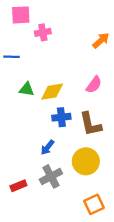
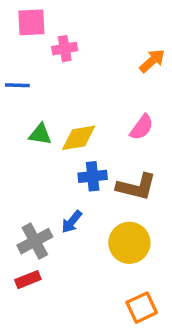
brown L-shape: (90, 124) -> (136, 187), turned -64
gray cross: (51, 176) -> (35, 241), moved

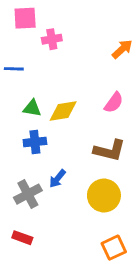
blue cross: (93, 176) -> (35, 142), moved
red rectangle: (28, 280) -> (22, 238), moved, turned 42

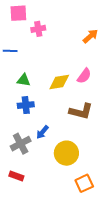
yellow diamond: (63, 111) -> (59, 82), moved
yellow circle: (104, 195) -> (66, 153), moved

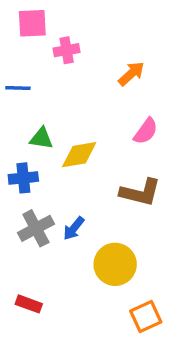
orange arrow: (90, 36) -> (131, 74), moved
yellow diamond: (59, 82) -> (79, 155), moved
blue cross: (26, 105) -> (23, 178), moved
gray cross: (21, 144) -> (36, 228), moved

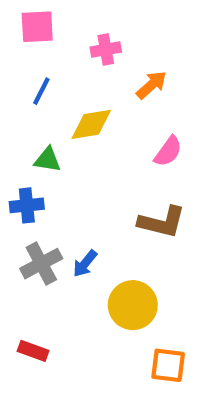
pink cross: (67, 50) -> (106, 50), moved
blue line: (18, 88) -> (41, 91), moved, turned -65
yellow diamond: (79, 155) -> (91, 124), moved
orange square: (146, 317) -> (168, 365), turned 32

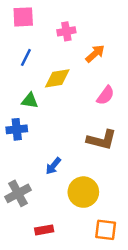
gray cross: (41, 264) -> (18, 193), moved
red rectangle: (33, 351) -> (44, 230), moved, turned -30

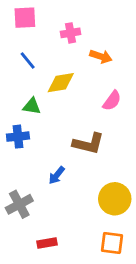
orange arrow: (95, 54) -> (101, 56), turned 60
blue line: (26, 57) -> (28, 61), turned -66
brown L-shape: (102, 140) -> (88, 143), moved
yellow circle: (83, 192) -> (115, 199), moved

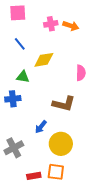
orange arrow: (101, 56) -> (71, 26), moved
pink semicircle: (112, 101) -> (81, 73), turned -35
yellow circle: (115, 199) -> (61, 144), moved
orange square: (112, 243) -> (56, 172), moved

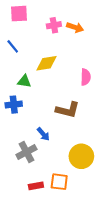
blue line: (20, 44) -> (13, 46), moved
blue arrow: (41, 127) -> (43, 134), turned -80
yellow circle: (61, 144) -> (81, 156), moved
gray cross: (14, 148) -> (26, 152), moved

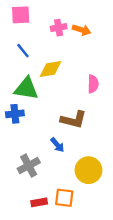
blue line: (13, 46) -> (23, 51), moved
green triangle: (24, 81) -> (26, 89), size x1.6
blue arrow: (43, 134) -> (57, 145), moved

